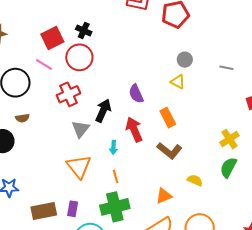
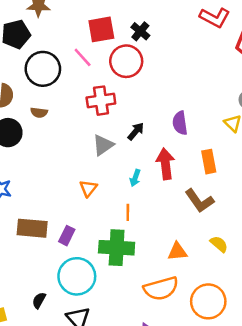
black arrow: (103, 111) -> (136, 131), size x0.7
orange triangle: (79, 167) -> (88, 188), size x0.6

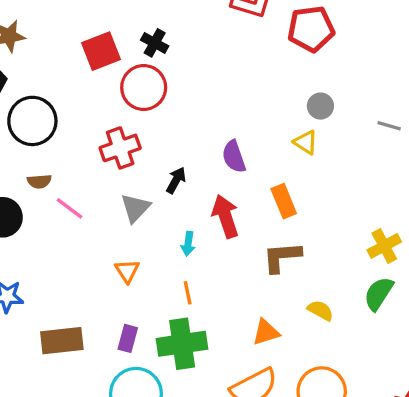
pink line: (83, 57) -> (70, 208), moved
brown L-shape: (199, 201) -> (282, 257), turned 132
purple rectangle: (67, 236) -> (128, 338), moved

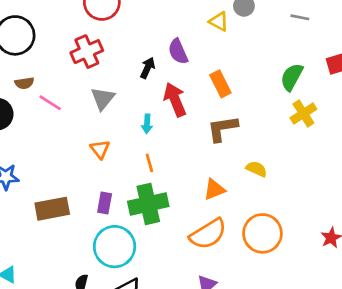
yellow triangle: (306, 142) -> (219, 21), moved
black arrow: (176, 180) -> (148, 68), moved
green semicircle: (379, 294) -> (292, 77), moved

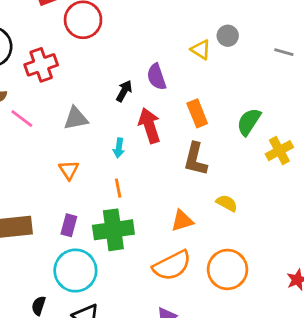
red cross: (87, 52) -> (41, 65), moved
green semicircle: (292, 77) -> (249, 122), moved
gray triangle: (103, 98) -> (76, 118), turned 35
brown L-shape: (222, 129) -> (195, 159), turned -72

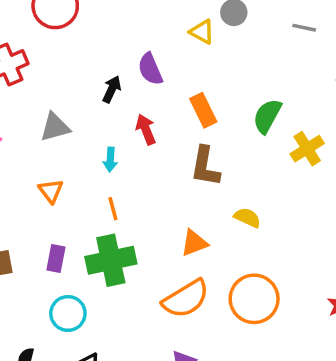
red arrow: (149, 126) -> (146, 129), size x0.7
cyan circle: (75, 271) -> (68, 313), size x0.7

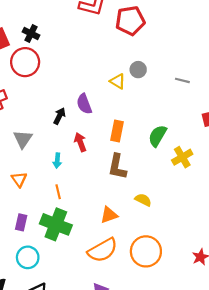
orange rectangle: (203, 110) -> (117, 131), turned 36
gray triangle: (55, 127) -> (23, 139), turned -42
green cross: (111, 260) -> (56, 224), turned 32

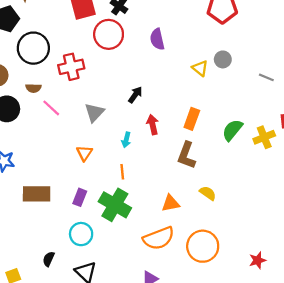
purple semicircle: (84, 104) -> (157, 39), moved
yellow cross: (182, 157) -> (264, 137), moved

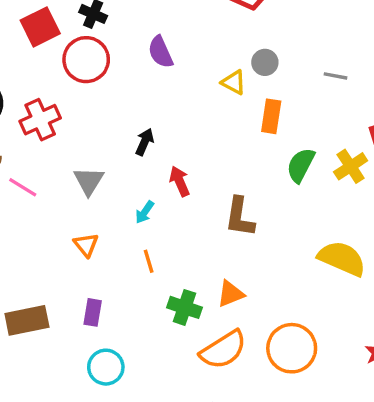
orange rectangle: (192, 119) -> (271, 116), moved
cyan arrow: (126, 140) -> (145, 212), turned 32
yellow semicircle: (208, 193) -> (342, 258), moved, size x1.8
green cross: (115, 205) -> (184, 307), moved, size x0.7

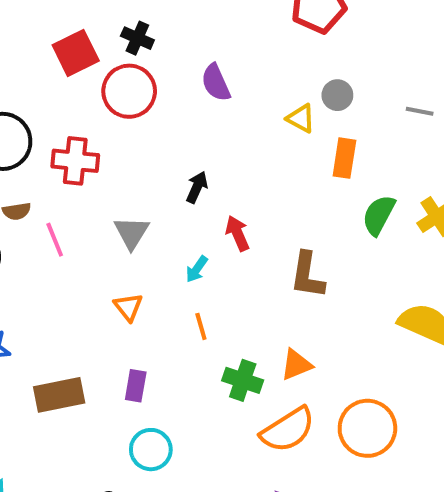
red cross: (40, 120) -> (75, 161), turned 30
pink line: (23, 187) -> (55, 240), turned 36

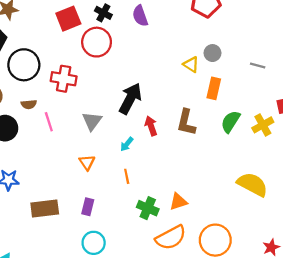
purple semicircle: (216, 83) -> (140, 16), moved
black arrow: (197, 187) -> (130, 99), size x1.8
brown L-shape: (307, 275) -> (186, 122), moved

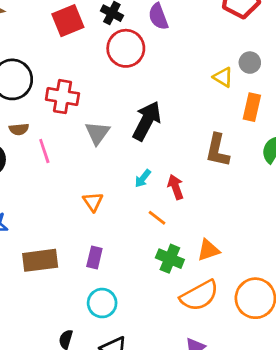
red circle: (97, 42) -> (126, 48), moved
gray triangle: (92, 121) -> (97, 133), moved
red arrow: (151, 126) -> (176, 187), moved
orange line: (127, 176) -> (157, 218), moved, turned -40

